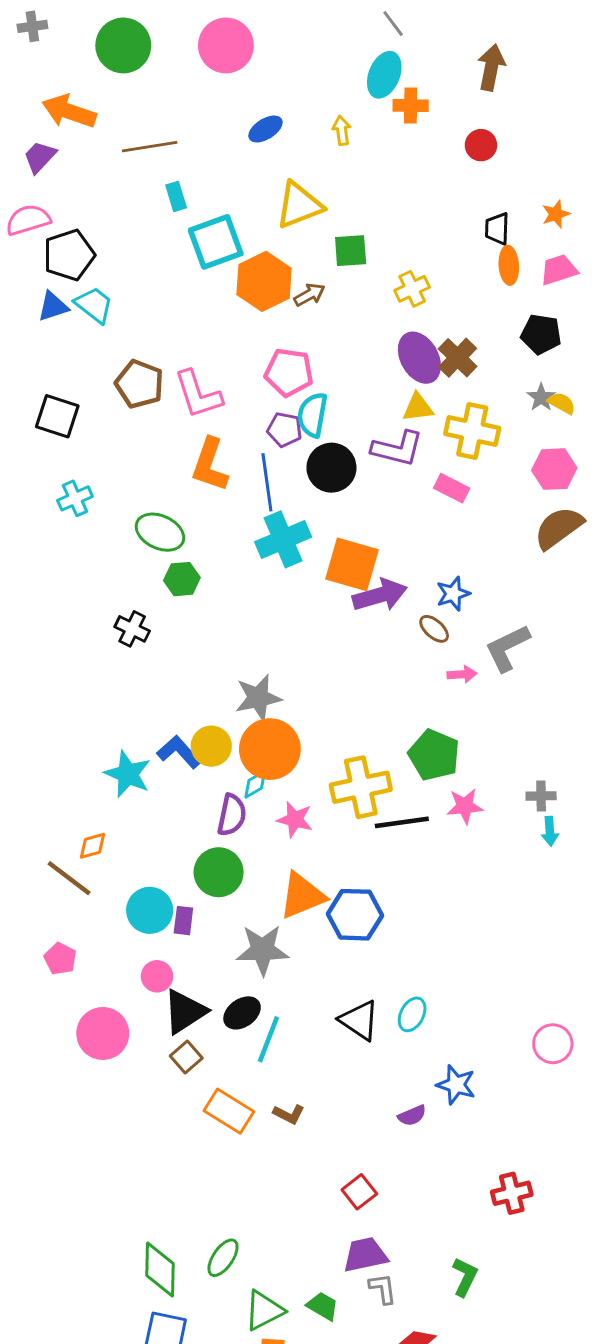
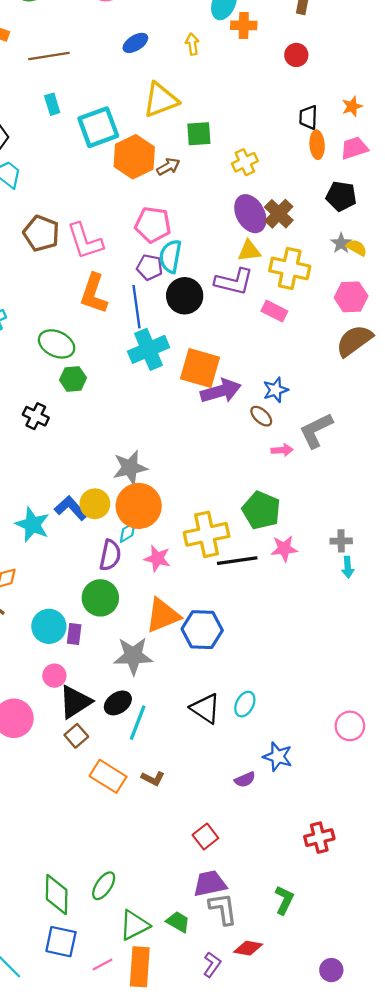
cyan rectangle: (176, 196) -> (52, 104), moved
gray L-shape: (383, 1289) -> (223, 909), size x1.4

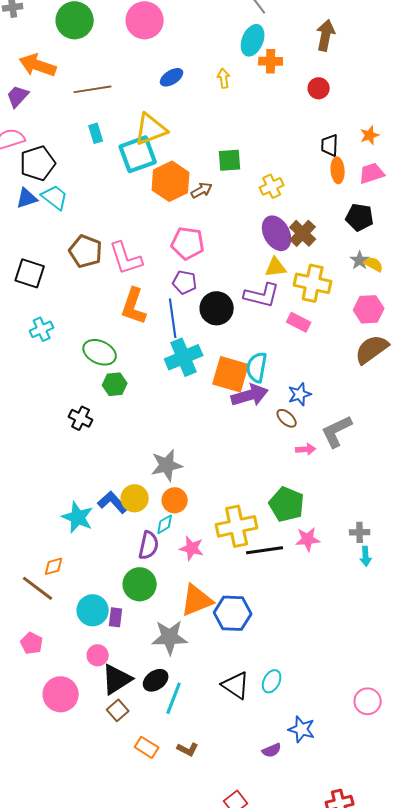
yellow triangle: (161, 100) -> (151, 129), moved
cyan semicircle: (170, 256) -> (257, 367), moved
orange circle: (139, 506) -> (175, 500), size x0.6
orange rectangle: (108, 776) -> (147, 747), size x0.7

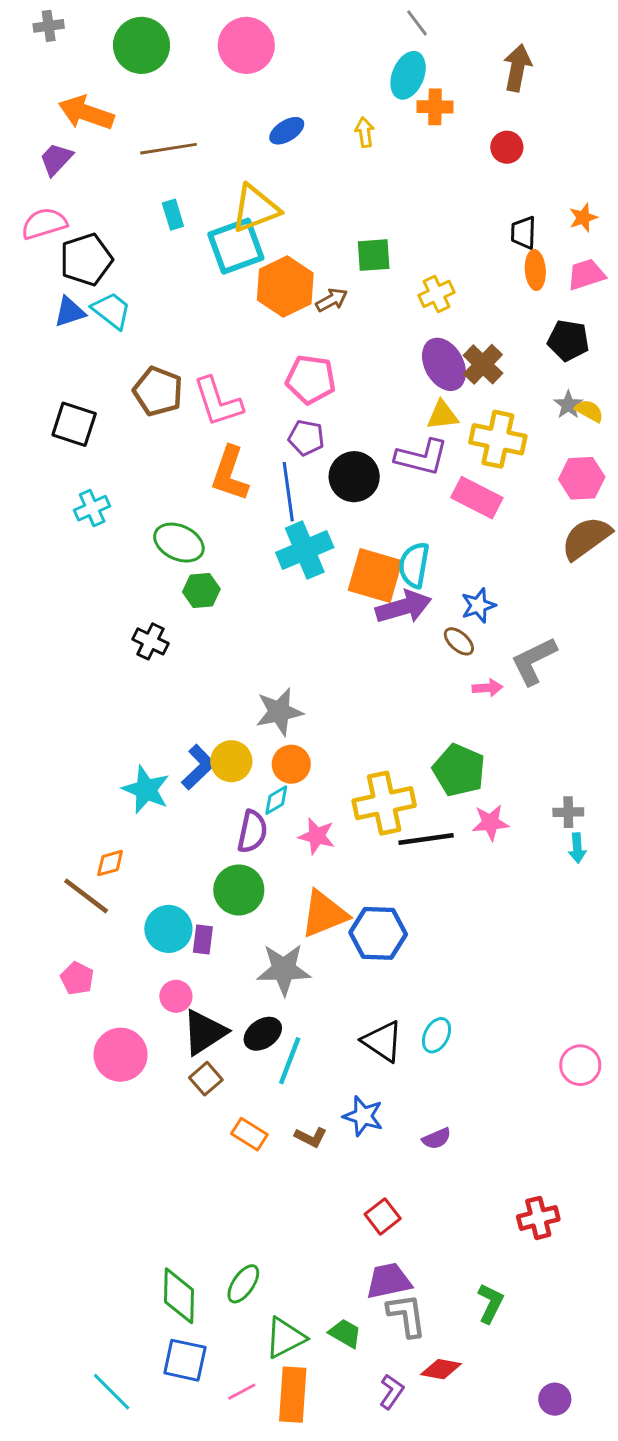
pink rectangle: (299, 322) -> (477, 498), size x1.4
blue L-shape: (113, 502) -> (198, 767), turned 88
blue star: (302, 729) -> (363, 1116), moved

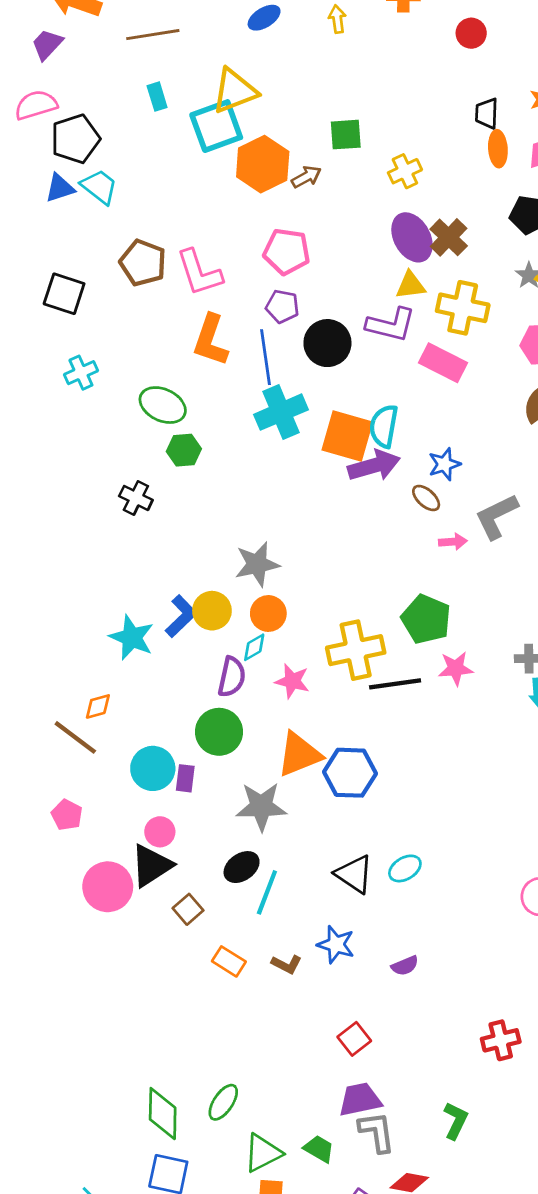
black triangle: (204, 1032) -> (151, 866), moved
cyan ellipse: (436, 1035) -> (405, 868), turned 32

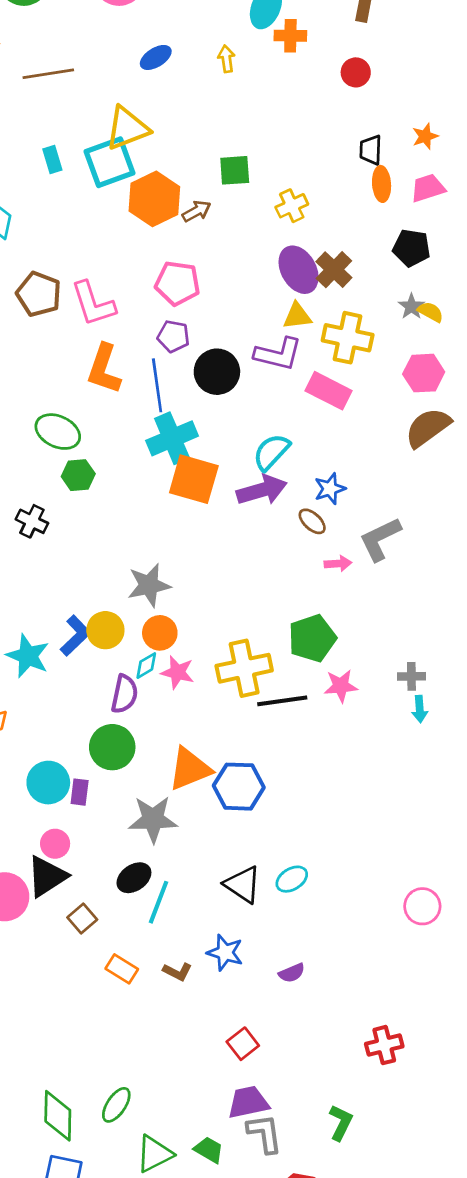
cyan rectangle: (157, 97) -> (52, 159), moved
cyan semicircle: (384, 426) -> (271, 452), turned 33
orange square: (347, 436) -> (194, 479), moved
green pentagon: (426, 619) -> (312, 638), turned 30
pink star: (292, 681) -> (177, 672), moved

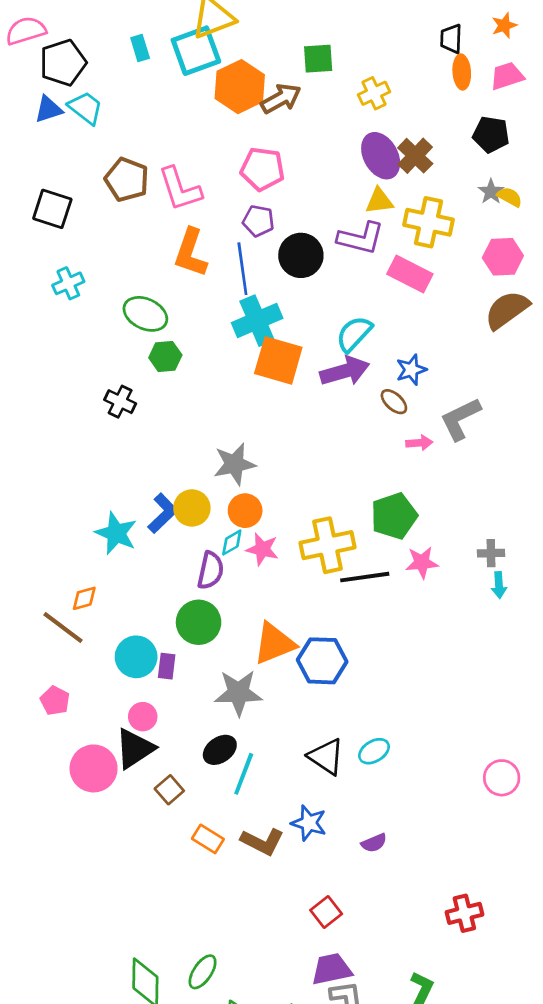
brown arrow: (197, 211) -> (281, 99), size x1.4
brown L-shape: (177, 972) -> (262, 842), size x1.5

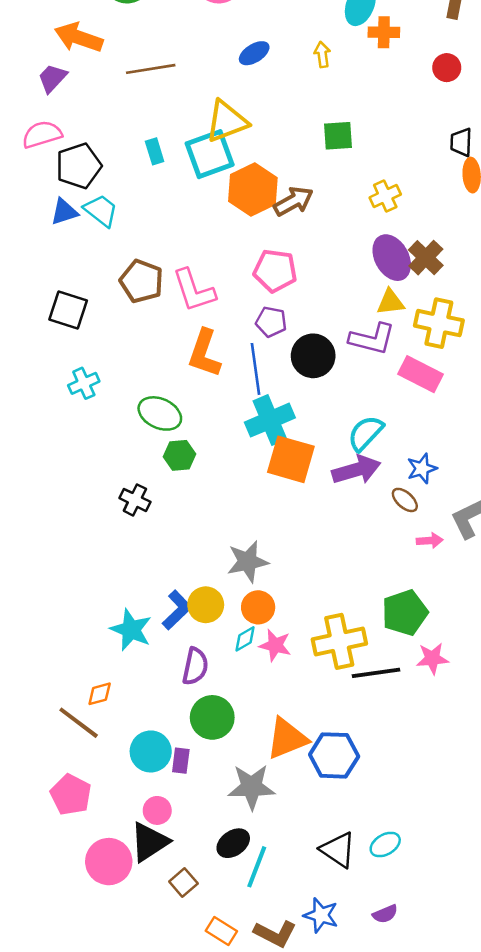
green square: (318, 59) -> (338, 136), moved
purple semicircle: (211, 570) -> (195, 666), moved
pink pentagon: (55, 701) -> (71, 795), size x1.4
purple semicircle: (374, 843) -> (385, 914), moved

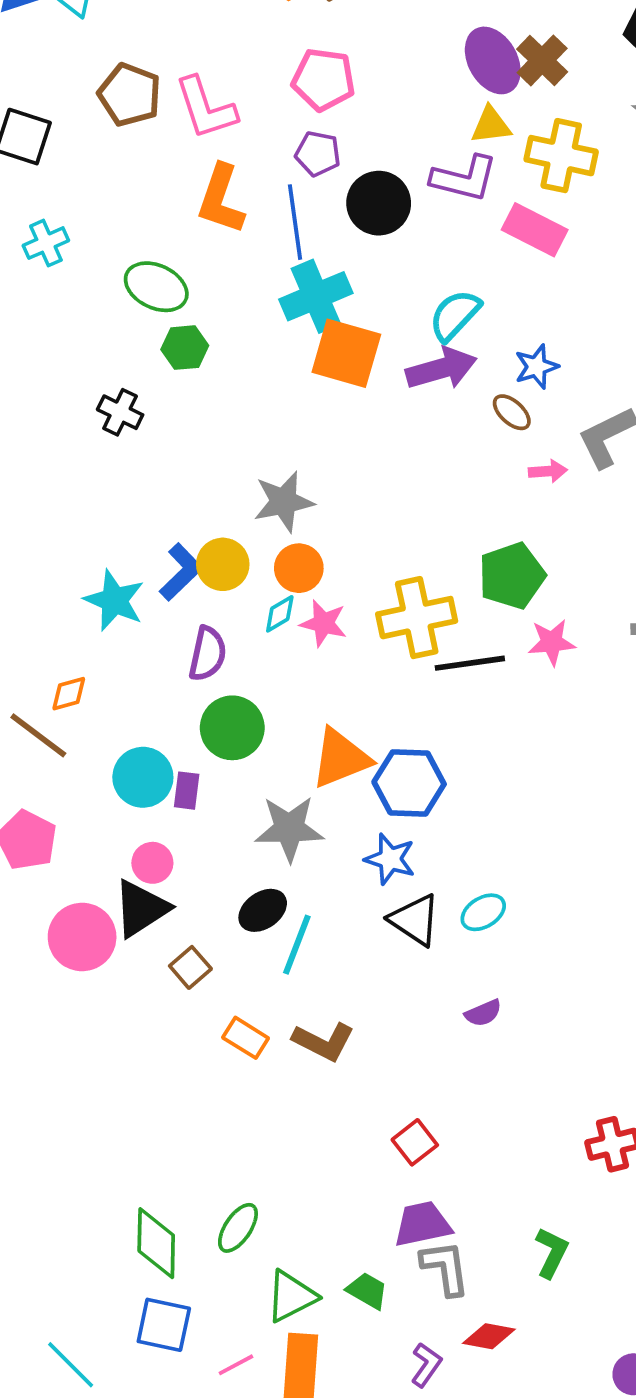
blue star: (321, 915) -> (390, 859), moved

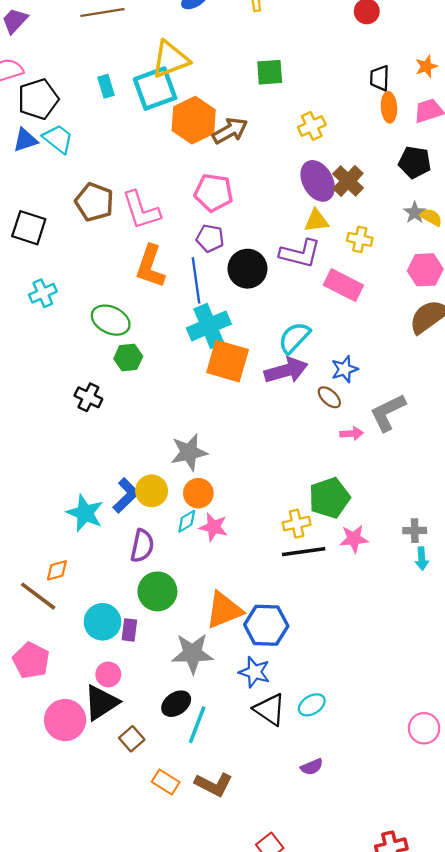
yellow cross: (561, 156) -> (360, 239), size x0.6
yellow cross: (417, 618) -> (297, 524), moved, size x0.6

